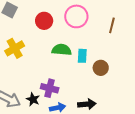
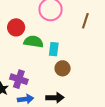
red circle: (44, 21) -> (16, 27), moved
brown circle: (101, 68) -> (63, 68), moved

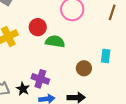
brown line: (85, 21) -> (112, 12), moved
cyan rectangle: (54, 49) -> (106, 56), moved

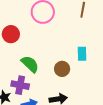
green semicircle: (55, 41) -> (30, 64), moved, turned 42

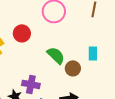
green semicircle: (30, 64) -> (56, 55), moved

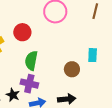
green semicircle: (56, 55) -> (31, 61), moved, turned -126

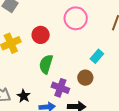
cyan rectangle: (93, 55) -> (97, 56), moved, turned 32
purple cross: (29, 84) -> (60, 88), moved

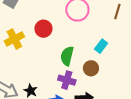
green semicircle: (46, 64) -> (67, 56), moved

